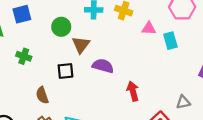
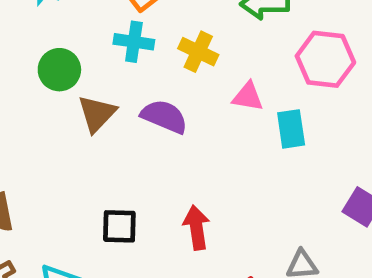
purple semicircle: (103, 66) -> (164, 116), moved
black square: (65, 71) -> (119, 226), moved

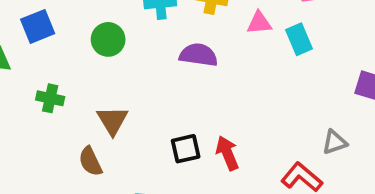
brown triangle: (97, 114) -> (113, 121), moved
red arrow: (196, 228) -> (227, 153), moved

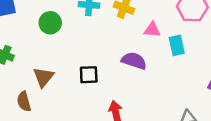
purple semicircle: (198, 55) -> (134, 61), moved
black square: (186, 149) -> (89, 75), moved

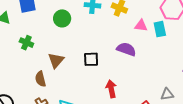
cyan rectangle: (177, 45) -> (160, 29), moved

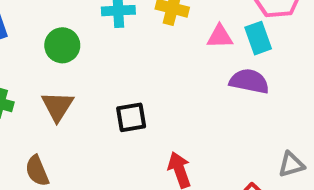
purple semicircle: (126, 49) -> (249, 81), moved
brown triangle: (56, 60) -> (57, 106), moved

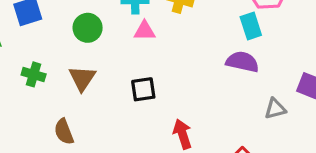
pink triangle: (220, 37) -> (145, 31), moved
gray triangle: (291, 165) -> (275, 109), moved

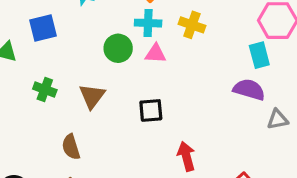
green circle: (88, 28) -> (118, 48), moved
gray triangle: (275, 109) -> (278, 119), moved

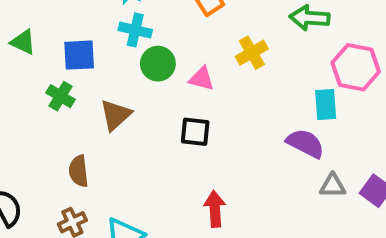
cyan cross: (148, 23) -> (135, 30), moved
yellow cross: (192, 25) -> (252, 53), turned 30
blue square: (43, 28) -> (79, 55), moved
black square: (151, 110) -> (195, 132), moved

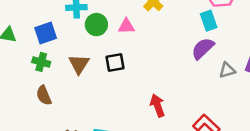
black square: (195, 132) -> (115, 63), moved
purple semicircle: (305, 143) -> (203, 48), turned -55
brown semicircle: (79, 171) -> (44, 95), moved

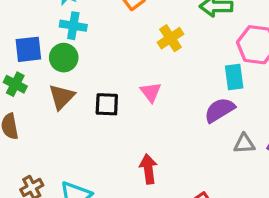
green circle: (96, 25) -> (64, 58), moved
pink triangle: (126, 26) -> (151, 92), moved, turned 42

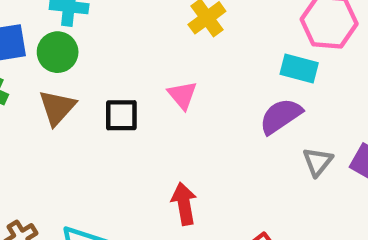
cyan rectangle: (234, 77) -> (299, 69), turned -65
gray triangle: (244, 144) -> (318, 162), turned -45

